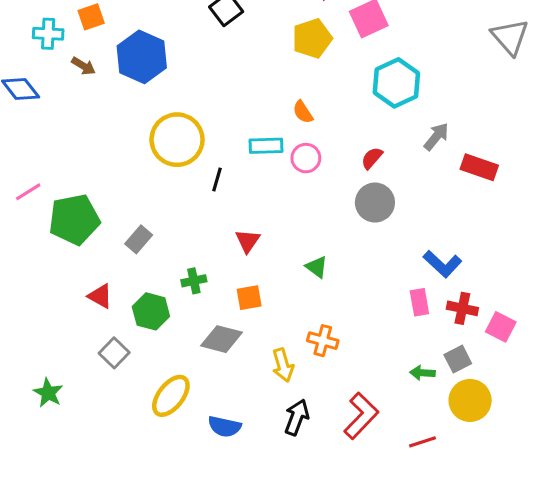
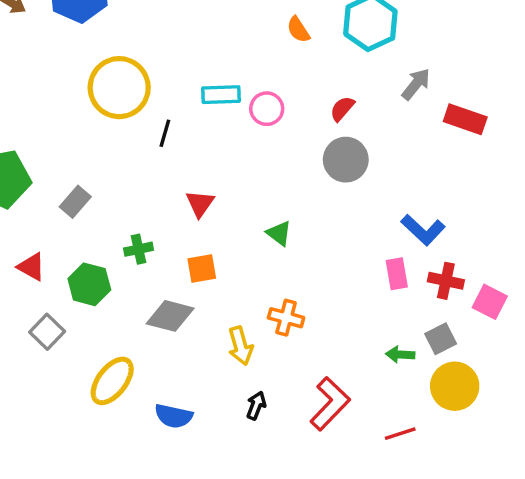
orange semicircle: (303, 112) -> (298, 30), moved
black arrow: (297, 417) -> (256, 405), size x0.7

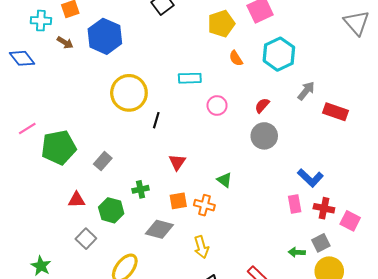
cyan rectangle: (221, 95) -> (190, 78), moved
red triangle: (31, 267) -> (77, 200), turned -30
orange cross: (286, 318) -> (204, 205), moved

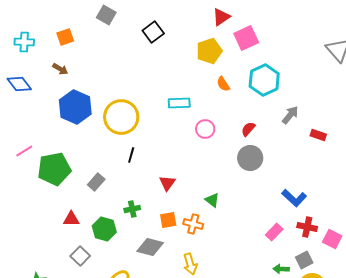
cyan cross: (41, 21) -> (24, 42), moved
blue hexagon: (105, 36) -> (75, 107), moved
red rectangle: (336, 112) -> (318, 135), size x0.7
black line: (156, 120) -> (131, 155), moved
pink rectangle: (295, 204) -> (274, 232), moved, turned 54

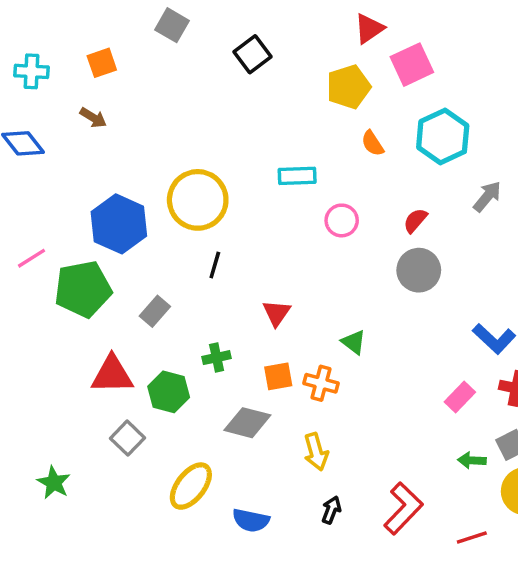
blue hexagon: (75, 107) -> (119, 224), moved
red triangle: (71, 219) -> (112, 375), size x1.5

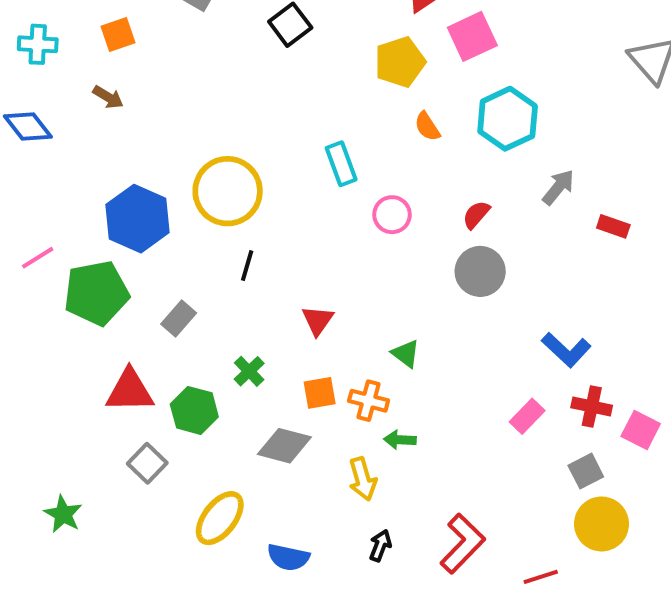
cyan rectangle: (297, 176) -> (341, 164), turned 72
green cross: (217, 358) -> (249, 371), turned -32
green arrow: (472, 460) -> (400, 440), moved

